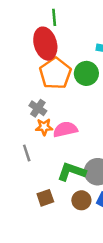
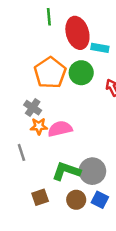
red ellipse: (45, 44) -> (77, 33), moved

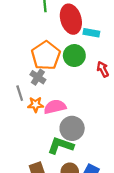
gray cross: (33, 108) -> (38, 77), moved
gray line: (21, 152) -> (20, 93), moved
gray circle: (92, 171) -> (72, 128), moved

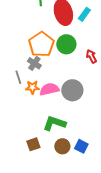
cyan rectangle: (91, 33) -> (84, 14), moved, turned -64
gray circle: (72, 128) -> (72, 90), moved

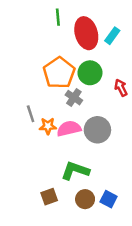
gray cross: (34, 63) -> (74, 98), moved

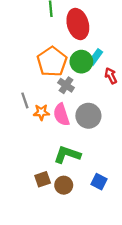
cyan rectangle: (112, 36) -> (95, 57), moved
pink semicircle: (69, 129) -> (61, 115), turned -95
brown circle: (85, 199) -> (64, 185), moved

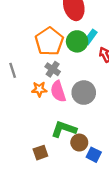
gray cross: (66, 85) -> (53, 69), moved
gray line: (25, 100) -> (13, 70), moved
brown circle: (64, 185) -> (79, 143), moved

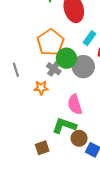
green circle: (77, 41) -> (66, 58), moved
pink semicircle: (58, 91) -> (75, 105), moved
gray circle: (84, 93) -> (83, 67), moved

